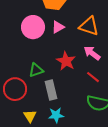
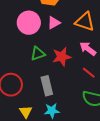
red star: (66, 61) -> (62, 57), turned 30
green triangle: (36, 70) -> (38, 54), moved

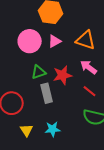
gray rectangle: (47, 86) -> (47, 93), moved

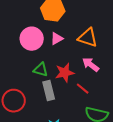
green triangle: (39, 72) -> (41, 70), turned 35
red line: (90, 91) -> (83, 89), moved

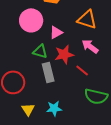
pink triangle: (57, 39) -> (56, 32), moved

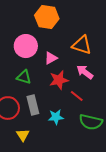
green triangle: (40, 51) -> (24, 77), moved
gray rectangle: (48, 72) -> (33, 105), moved
cyan star: (54, 108) -> (56, 117), moved

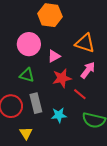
pink arrow: (85, 72) -> (88, 70), turned 90

